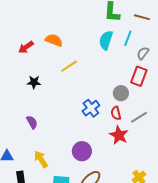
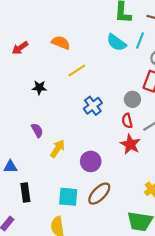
cyan semicircle: (106, 40) -> (116, 43), turned -72
red arrow: (26, 47) -> (20, 48), moved
blue cross: (91, 108) -> (93, 106), moved
yellow arrow: (41, 159) -> (57, 149), moved, turned 66

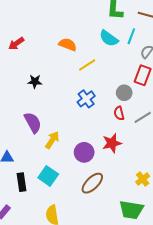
orange semicircle: (61, 43) -> (68, 44), moved
yellow line: (77, 70) -> (87, 65), moved
purple semicircle: (37, 130) -> (33, 123), size x1.5
red star: (130, 144) -> (112, 143), moved, turned 30
cyan square: (68, 197) -> (48, 176), moved, turned 30

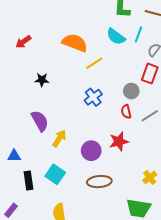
orange semicircle: (68, 44) -> (75, 43), size x1.4
brown ellipse: (92, 183) -> (99, 182), turned 40

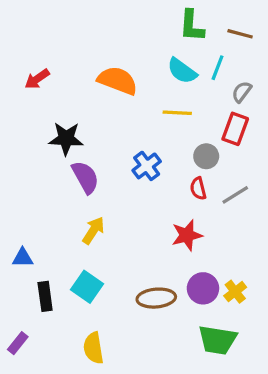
yellow line: (94, 63) -> (177, 113), moved, turned 36
black star: (42, 80) -> (66, 139), size x1.5
purple semicircle: (40, 121) -> (85, 177), moved
purple circle: (91, 151) -> (203, 288), moved

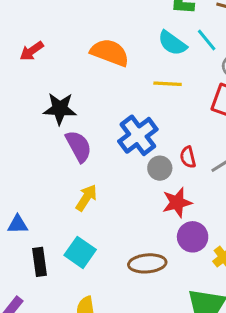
cyan line: (217, 68) -> (207, 40), turned -60
gray circle: (206, 156) -> (160, 168), moved
blue cross: (147, 166) -> (138, 135), size x1.4
purple circle: (203, 288) -> (193, 237), moved

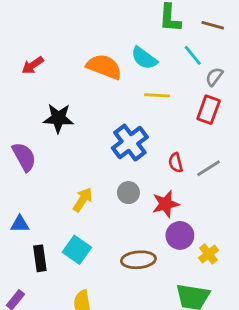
cyan semicircle: (172, 43) -> (144, 58), moved
purple semicircle: (79, 146) -> (24, 157), moved
gray circle: (160, 168) -> (128, 193), moved

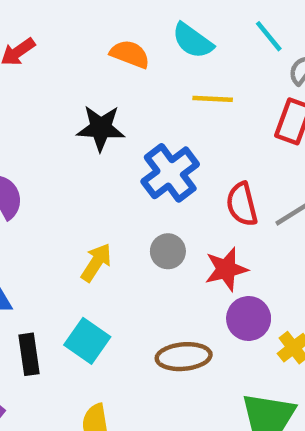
orange semicircle: (104, 67) -> (130, 54), size x0.7
black star: (58, 118) -> (101, 128), moved
red semicircle: (176, 163) -> (242, 204), size x1.4

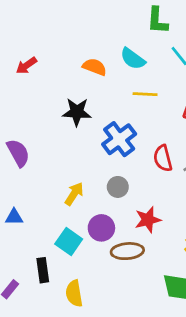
red star: (226, 269) -> (148, 220), moved
purple circle: (249, 318) -> (101, 228), moved
black rectangle: (29, 354) -> (43, 270), moved

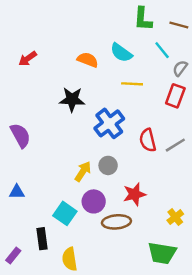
yellow arrow: (74, 194) -> (83, 171), moved

